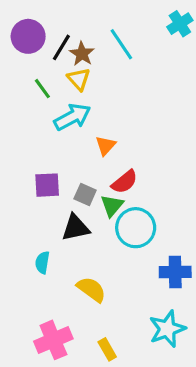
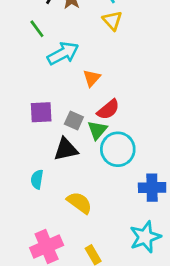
yellow triangle: (79, 79) -> (112, 21), moved

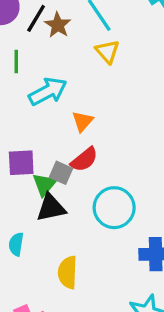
green line: (37, 29) -> (16, 62), turned 36
red semicircle: (108, 110) -> (84, 160), moved
green triangle: (97, 130) -> (44, 184), moved
yellow semicircle: (79, 203) -> (68, 272), turned -124

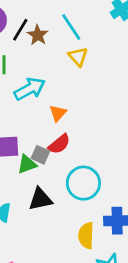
green triangle: (44, 184) -> (27, 164), turned 30
black triangle: (51, 208) -> (40, 199), moved
yellow semicircle: (68, 272) -> (86, 236), moved

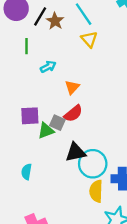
cyan arrow: (30, 89) -> (48, 67), size x0.6
cyan circle: (83, 183) -> (93, 164), moved
black triangle: (40, 199) -> (76, 152), moved

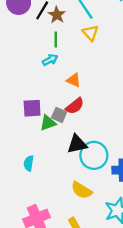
green line: (26, 46) -> (56, 40), moved
orange triangle: (72, 87) -> (74, 80), turned -48
yellow semicircle: (96, 191) -> (82, 190), moved, turned -60

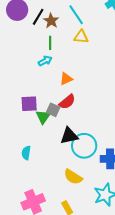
yellow triangle: (91, 33) -> (81, 37), turned -42
orange triangle: (74, 80) -> (66, 79), turned -48
green triangle: (48, 123) -> (43, 117), turned -35

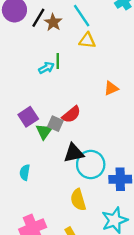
green line: (50, 43) -> (58, 61), moved
orange triangle: (66, 79) -> (111, 88), moved
purple square: (29, 104) -> (28, 117), turned -30
yellow semicircle: (73, 177) -> (78, 200), turned 42

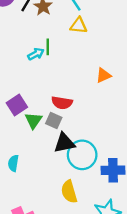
red semicircle: (71, 114) -> (62, 103), turned 48
gray square: (55, 124) -> (54, 120), moved

